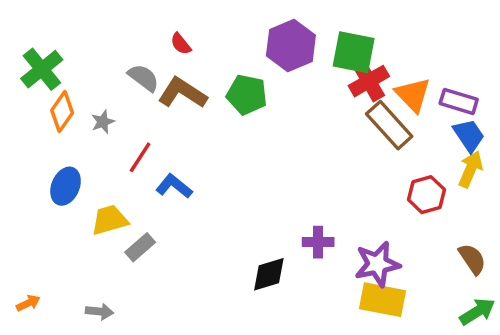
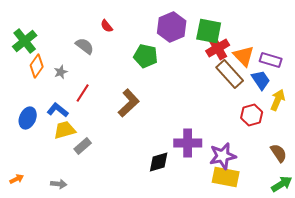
brown L-shape: (182, 93) -> (129, 103), moved, turned 104
blue trapezoid: (469, 135) -> (261, 80), moved
blue ellipse: (66, 186) -> (28, 118), moved
blue L-shape: (174, 186) -> (58, 110), moved
purple cross: (318, 242) -> (188, 143), size x1.5

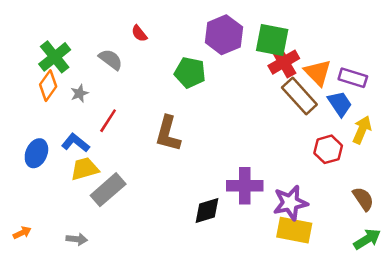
green cross: (25, 41) -> (55, 57), moved
brown L-shape: (129, 103) -> (168, 134), turned 148
gray rectangle: (83, 146) -> (108, 190), size x1.5

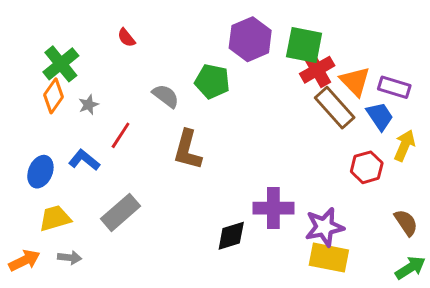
red semicircle: (139, 33) -> (126, 38), moved
gray semicircle: (111, 59) -> (166, 96), moved
yellow trapezoid: (85, 169) -> (55, 218), moved
orange arrow: (22, 233) -> (24, 261), size x1.5
gray arrow: (77, 239) -> (70, 258), moved

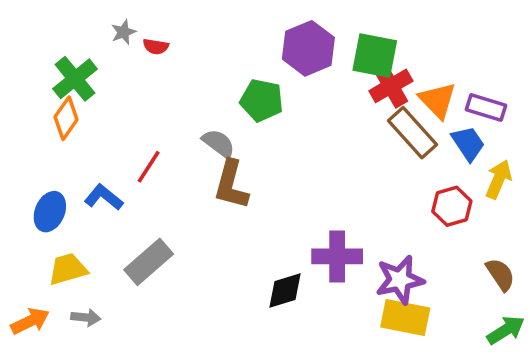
red semicircle: (126, 38) -> (156, 46), turned -42
gray semicircle: (166, 96) -> (219, 143), moved
gray star: (89, 105) -> (123, 32), moved

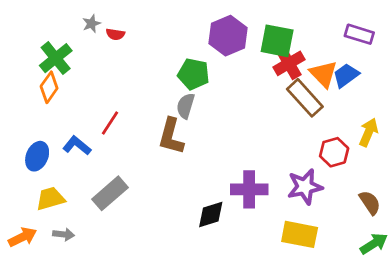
purple rectangle: (486, 108) -> (359, 34), moved
gray semicircle: (219, 143) -> (186, 106), moved, turned -110
blue trapezoid: (468, 143) -> (346, 75), moved, turned -92
purple star: (400, 280) -> (305, 187), moved

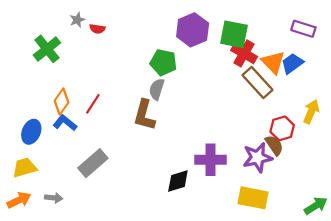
red cross: (289, 63) -> (244, 53), turned -30
orange diamond: (49, 87) -> (62, 102), moved
yellow trapezoid: (50, 199) -> (25, 168), moved
brown semicircle: (370, 203) -> (274, 145), moved

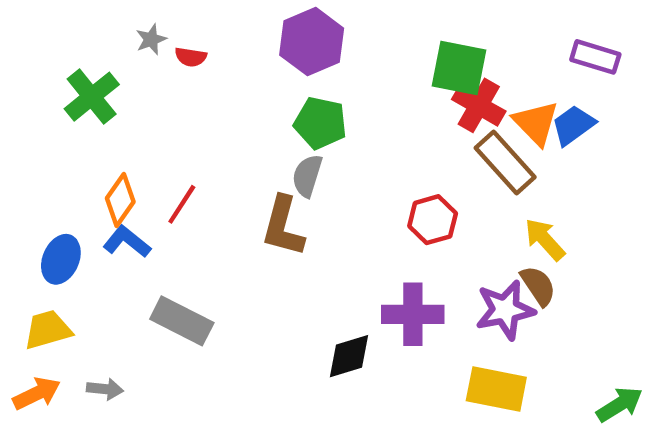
purple hexagon: (193, 30) -> (312, 42), moved
yellow arrow: (311, 112) -> (545, 239), moved, turned -65
red hexagon: (282, 128) -> (433, 220), moved
gray rectangle: (93, 163) -> (182, 321), turned 68

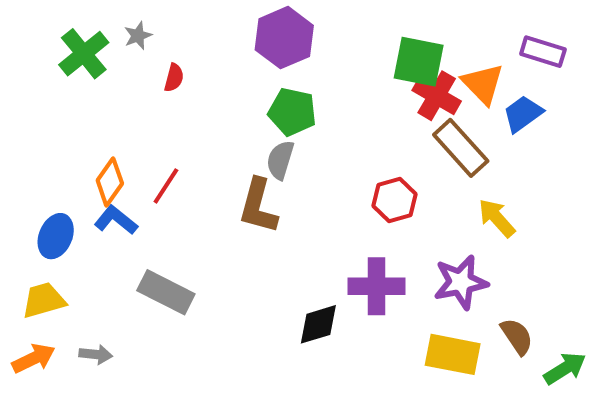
red semicircle: (191, 57) -> (174, 78), moved, turned -84
green cross: (92, 97) -> (84, 54), moved
orange triangle: (536, 123) -> (483, 84), moved
brown semicircle: (538, 286) -> (517, 336), moved

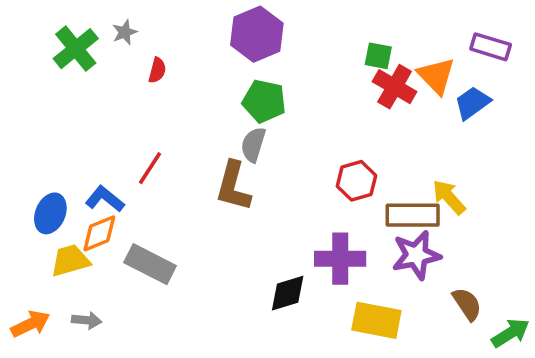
green square: (419, 62) -> (378, 56), size x0.6
brown rectangle: (461, 148) -> (413, 215), moved, turned -48
orange diamond: (110, 182) -> (99, 233), moved, turned 33
yellow trapezoid: (44, 300) -> (70, 261), moved
yellow rectangle: (453, 354) -> (376, 320), moved

